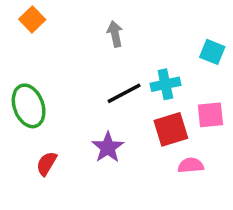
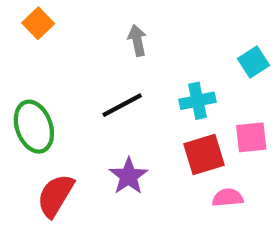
cyan square: (212, 52) -> (253, 62), turned 35
black line: (124, 93) -> (122, 105), moved
red semicircle: (47, 164) -> (55, 195), size x1.5

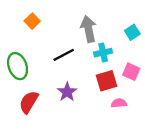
orange square: (38, 23) -> (32, 21), moved
gray arrow: (137, 40) -> (88, 29), moved, size x1.6
pink square: (251, 137) -> (131, 72), turned 30

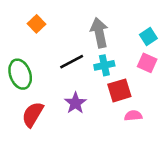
cyan cross: (103, 53) -> (104, 65), moved
pink square: (131, 72) -> (147, 63), moved

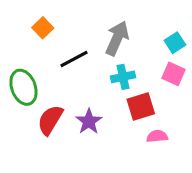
gray arrow: (99, 33) -> (117, 38), turned 36
black line: (72, 62) -> (74, 59), moved
red semicircle: (33, 114) -> (50, 120), moved

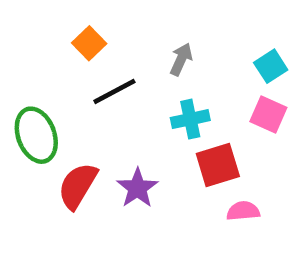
orange square: (43, 28) -> (89, 43), moved
gray arrow: (117, 38) -> (181, 59), size x0.6

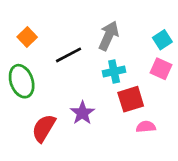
orange square: (89, 43) -> (27, 37), moved
gray arrow: (181, 59) -> (109, 36), size x1.5
red semicircle: (78, 186) -> (44, 128), moved

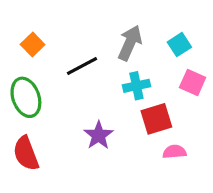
cyan square: (162, 40) -> (179, 45), moved
red semicircle: (44, 128) -> (26, 153), moved, turned -52

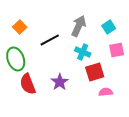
pink square: (193, 82) -> (117, 50), turned -35
cyan cross: (136, 86) -> (83, 52), turned 35
red semicircle: (26, 153) -> (28, 84), moved

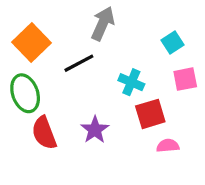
gray arrow: (79, 26) -> (103, 24), moved
orange square: (20, 27) -> (31, 43), size x1.6

